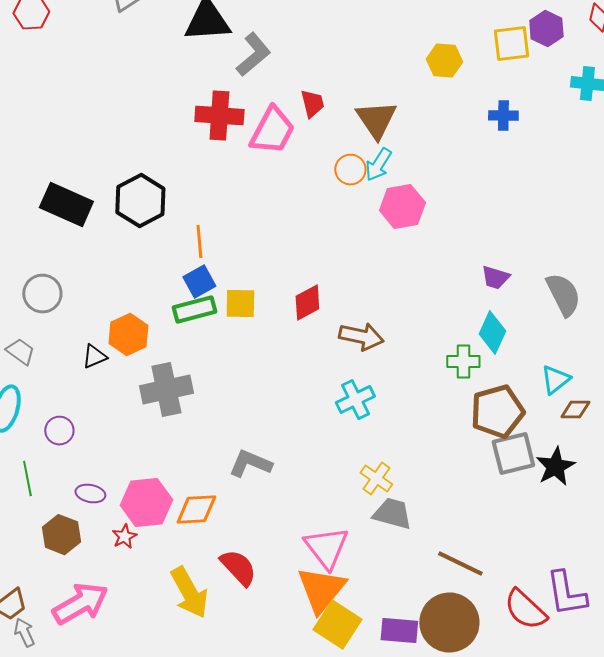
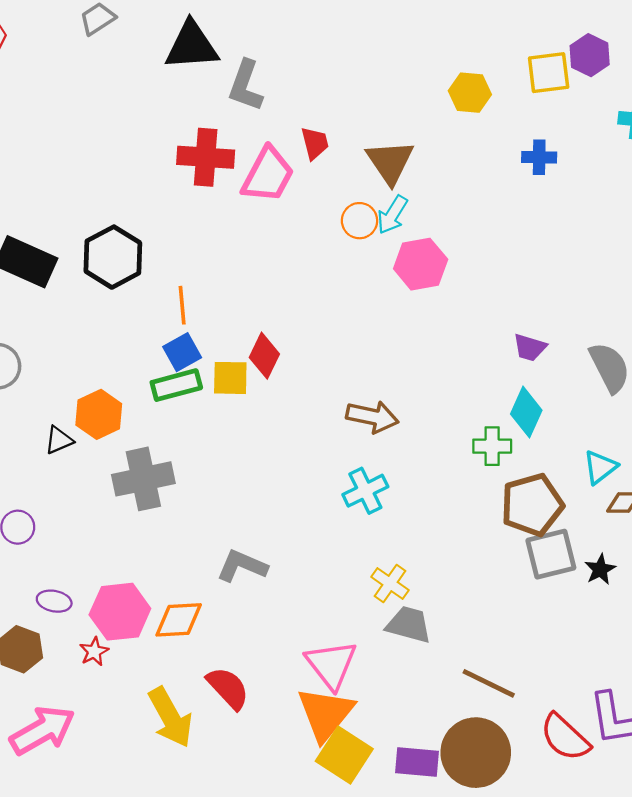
gray L-shape: (253, 55) -> (246, 86), turned 150
red diamond: (307, 303) -> (264, 356), moved, turned -36
black star: (555, 467) -> (600, 569), size x0.7

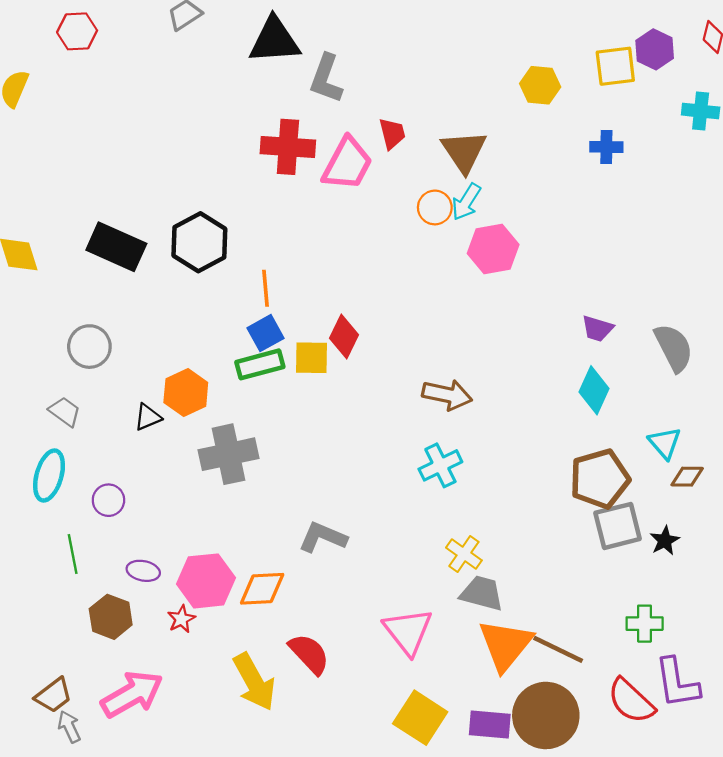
green cross: (492, 446) -> (645, 624), moved
cyan triangle: (600, 467) -> (665, 443), turned -33
orange triangle: (325, 714) -> (505, 645), moved

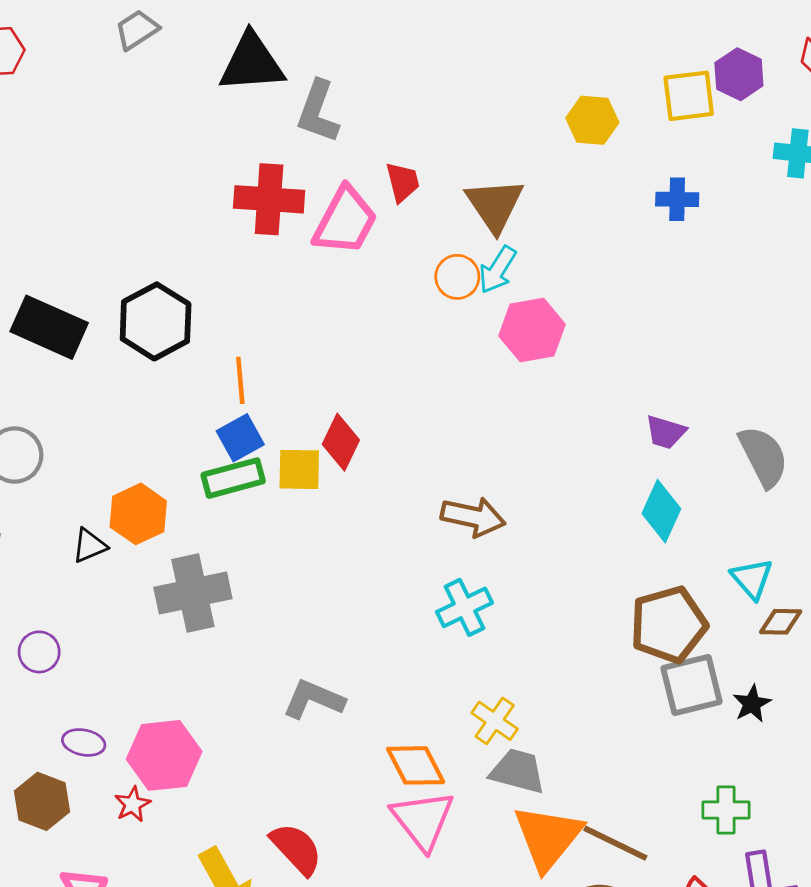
orange diamond: (262, 589) -> (416, 765), moved, turned 66

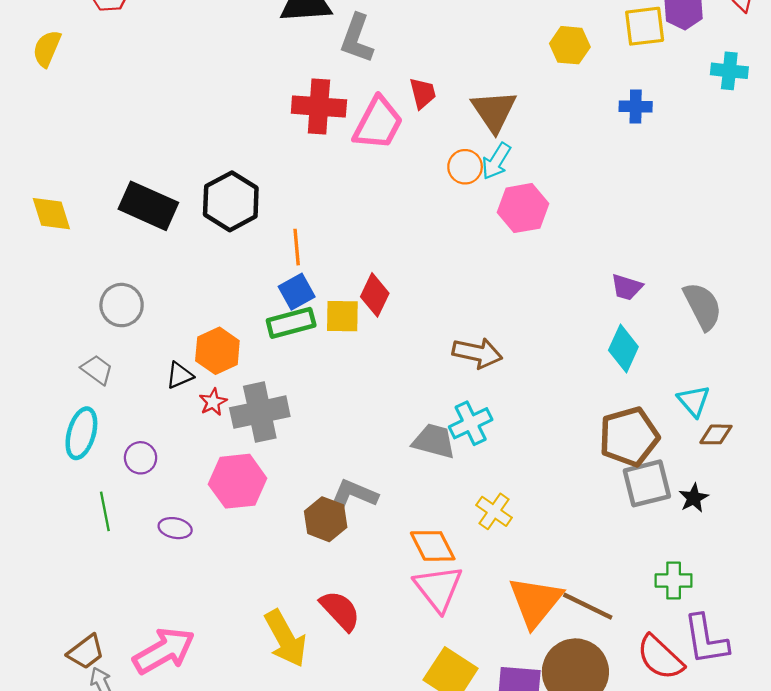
pink hexagon: (164, 755) -> (238, 481), moved
gray trapezoid: (518, 771) -> (434, 441), moved
brown hexagon: (42, 801) -> (326, 519), moved
red star: (133, 804) -> (213, 402), moved

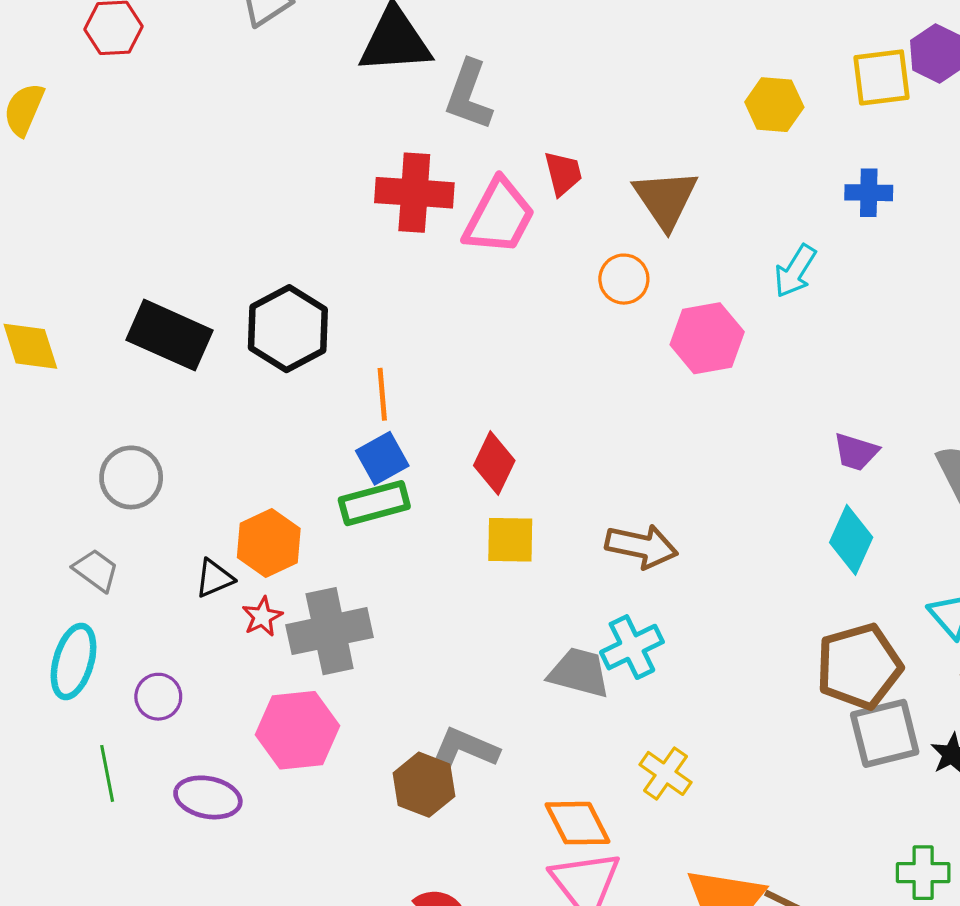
cyan arrow: (496, 161) -> (795, 271), moved
yellow square: (342, 316) -> (510, 540), moved
purple ellipse: (175, 528) -> (208, 797), size x1.4

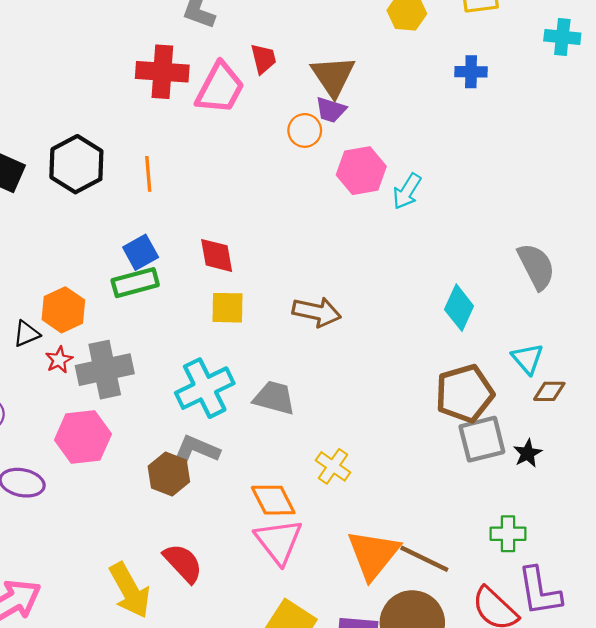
cyan arrow: (795, 271) -> (407, 191), moved
orange line: (382, 394) -> (148, 174), moved
purple trapezoid: (856, 452) -> (331, 110), moved
red diamond: (494, 463) -> (217, 255), turned -36
cyan cross: (632, 647) -> (205, 388), moved, size x1.4

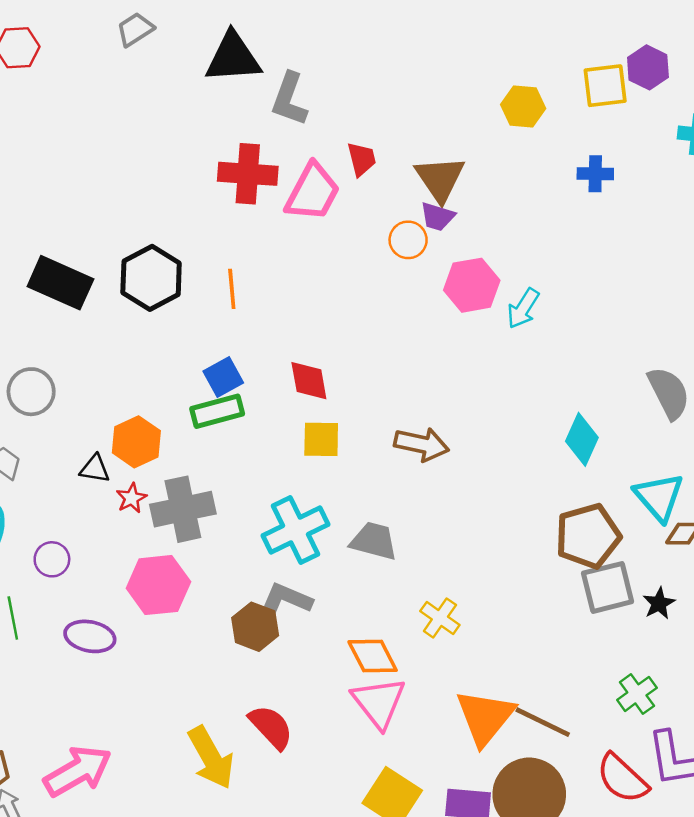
black triangle: (26, 334) -> (95, 469), turned 32
cyan triangle: (528, 359) -> (659, 497), size x1.4
green cross: (508, 534) -> (637, 694), turned -36

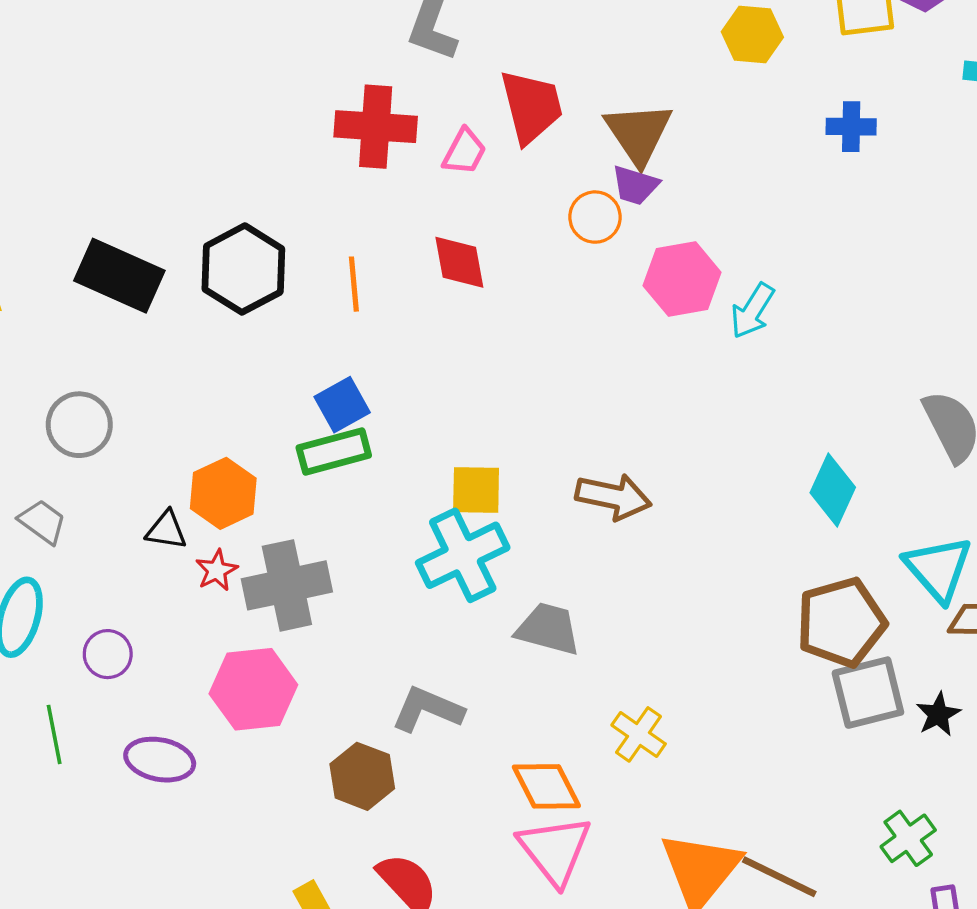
red trapezoid: (362, 159) -> (531, 107), size x1.6
pink trapezoid: (313, 192) -> (464, 152), size x0.6
red diamond: (309, 381) -> (459, 262), moved
cyan cross: (295, 530) -> (463, 555), moved
brown hexagon: (255, 627) -> (362, 776), moved

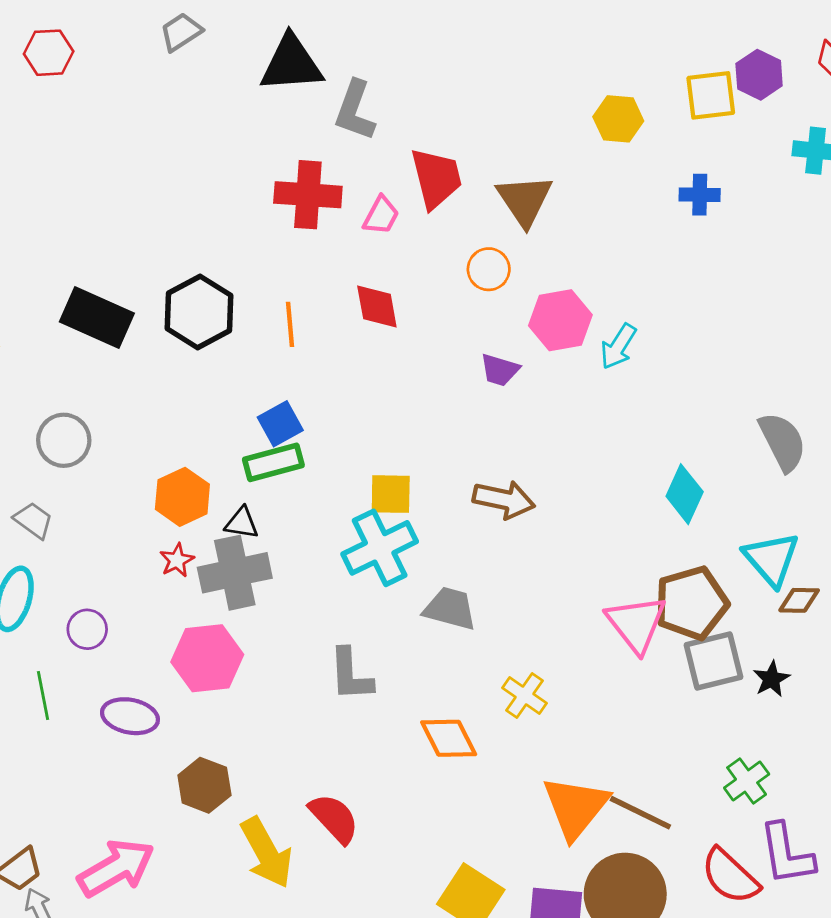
purple trapezoid: (635, 185) -> (500, 370), moved
black triangle: (166, 530) -> (242, 523), moved
gray L-shape: (428, 709) -> (351, 675), turned -116
brown hexagon: (362, 776) -> (204, 785), moved
pink triangle: (555, 850) -> (636, 624), moved

